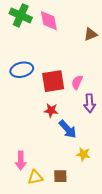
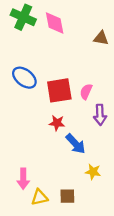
brown triangle: (91, 34) -> (101, 38), turned 32
blue ellipse: (22, 70) -> (24, 78), turned 50

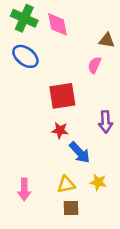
blue ellipse: (24, 78) -> (25, 56), moved
pink semicircle: (86, 92) -> (94, 65), moved
yellow triangle: (40, 197) -> (66, 185), moved

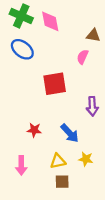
red star: (60, 130) -> (34, 130), moved

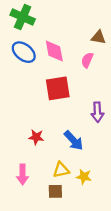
pink diamond: (50, 21) -> (54, 51), moved
yellow star: (86, 159) -> (84, 177), moved
brown square: (62, 182) -> (55, 191), moved

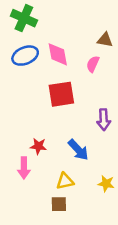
blue ellipse: (24, 52) -> (25, 56), turned -60
pink arrow: (23, 174) -> (24, 168), moved
yellow star: (84, 177) -> (106, 184), moved

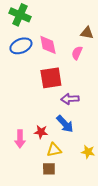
purple arrow: (104, 120) -> (70, 99), moved, turned 90
red star: (38, 146) -> (41, 132), moved

